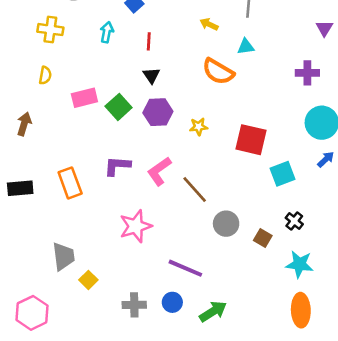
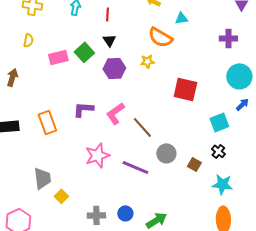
green square: (119, 107) -> (84, 52), moved
yellow star: (199, 127) -> (147, 61), moved
cyan square: (282, 174) -> (219, 122), moved
purple line: (185, 268) -> (135, 167), moved

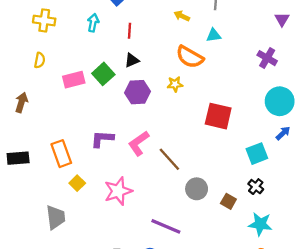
purple cross: (228, 38) -> (267, 58), turned 30
black triangle: (109, 40) -> (132, 60), turned 40
purple line: (135, 167) -> (166, 226), moved
yellow square: (61, 196) -> (77, 183), moved

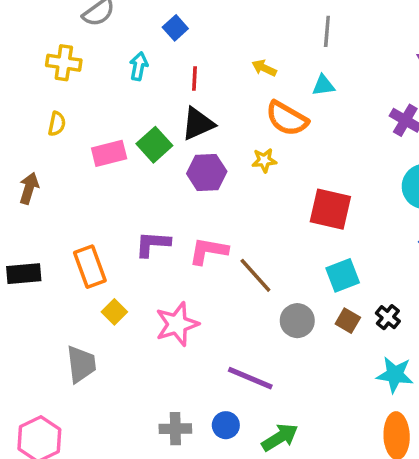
yellow arrow: (182, 16) -> (264, 68), moved
black triangle: (132, 60) -> (198, 124), size x1.5
pink L-shape: (139, 143) -> (208, 251), turned 45
cyan square: (257, 154) -> (343, 275), moved
brown square: (228, 201) -> (348, 321), moved

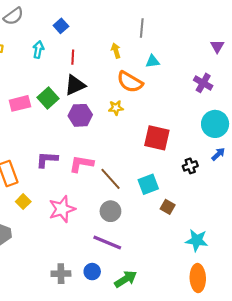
gray line: (327, 31) -> (142, 28), moved
yellow arrow: (264, 68) -> (116, 51), turned 48
cyan square: (343, 275) -> (148, 184), moved
black cross: (388, 317) -> (190, 166), moved, turned 32
gray circle: (297, 321) -> (110, 211), moved

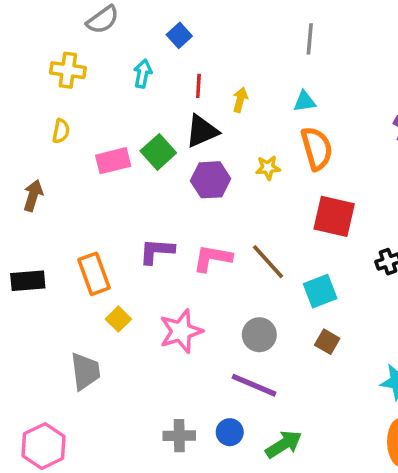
yellow arrow: (116, 51) -> (240, 100), moved, turned 32
cyan triangle: (153, 61) -> (305, 102), moved
orange semicircle: (130, 82) -> (317, 148), moved, turned -136
brown line: (110, 179) -> (268, 262), moved
brown square: (168, 207) -> (327, 342), moved

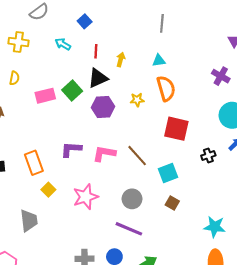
cyan arrow: (143, 74) -> (63, 44), turned -70

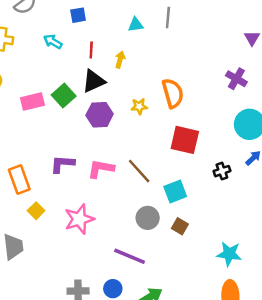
blue square: (85, 21) -> (78, 15), turned 32
cyan triangle: (159, 61) -> (136, 25), moved
gray circle: (132, 199) -> (148, 218), moved

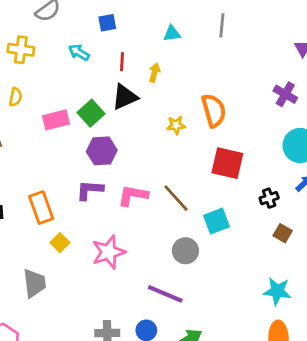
gray line: (168, 18) -> (222, 25), moved
purple hexagon: (100, 115) -> (102, 151), moved
brown square: (180, 226) -> (283, 233), moved

